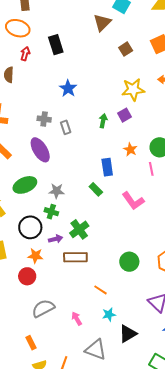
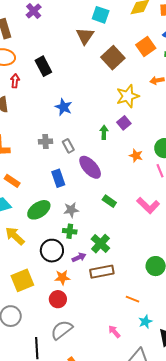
brown square: (126, 49) -> (113, 58), size x1.6
purple ellipse: (40, 150) -> (90, 167), moved
blue rectangle: (107, 167) -> (58, 178), moved
gray semicircle: (43, 308) -> (62, 330), moved

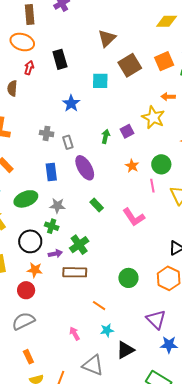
cyan square: (101, 15) -> (100, 81), moved, turned -30
yellow star: (128, 96) -> (153, 117), moved, turned 30

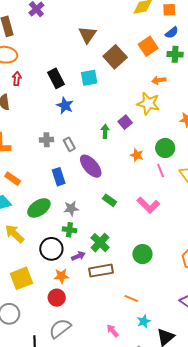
black rectangle: (60, 59) -> (56, 78), moved
green circle: (128, 278) -> (142, 254), moved

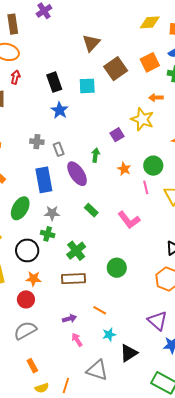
green arrow: (105, 131) -> (96, 155), moved
blue rectangle: (59, 177) -> (44, 180), size x1.4
green ellipse: (39, 208) -> (20, 208), turned -35
purple arrow: (78, 256) -> (70, 319), moved

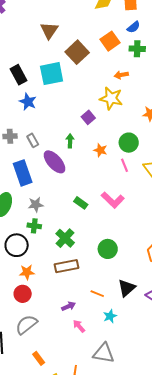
cyan square: (87, 86) -> (52, 74), size x1.4
green rectangle: (91, 210) -> (81, 203), moved
black triangle: (129, 353) -> (127, 288), moved

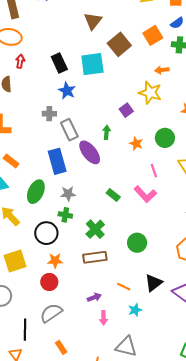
gray cross: (10, 136) -> (49, 114), moved
gray rectangle: (33, 140) -> (69, 130), size x1.5
pink line: (124, 165) -> (154, 171), moved
pink arrow: (79, 326) -> (103, 318), turned -144

